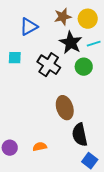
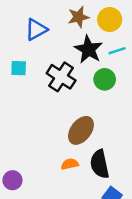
brown ellipse: (65, 108) -> (81, 130), turned 55
orange semicircle: (40, 147) -> (70, 164), moved

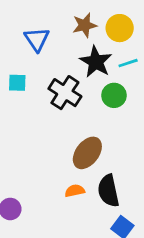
blue triangle: (36, 30) -> (37, 39), turned -35

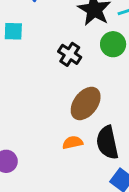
black cross: (65, 93) -> (70, 54), moved, size x0.7

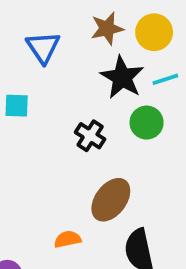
orange semicircle: (73, 143) -> (68, 239), moved

